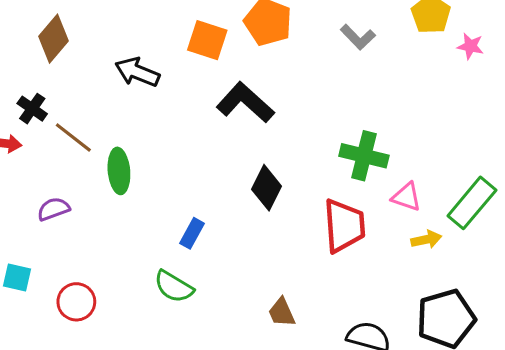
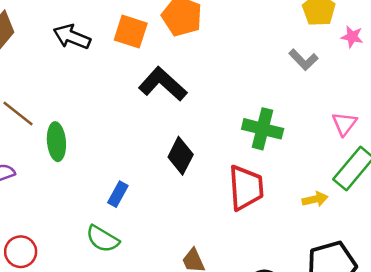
gray L-shape: (358, 37) -> (303, 60), moved
black arrow: (137, 72) -> (72, 37), moved
pink triangle: (407, 197) -> (344, 124), moved, turned 48

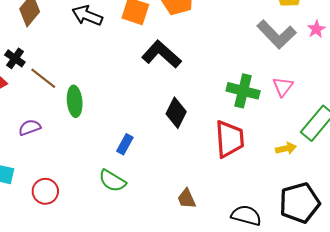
pink star: (352, 37) -> (316, 29), moved, turned 30
gray L-shape: (303, 60) -> (277, 34), size x1.6
pink triangle: (344, 124) -> (283, 87), moved

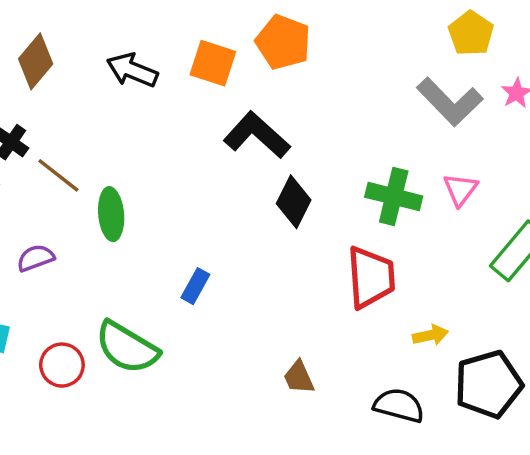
black diamond: (176, 113) -> (294, 202), moved
yellow arrow: (286, 148) -> (431, 335), moved
green semicircle: (112, 181) -> (127, 347), moved, size x1.4

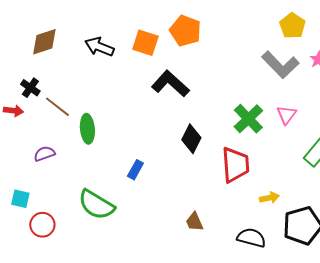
brown diamond: (36, 61) -> (44, 42), turned 32
green cross: (394, 197) -> (248, 119), turned 32
black diamond: (294, 202) -> (191, 139), moved
red circle: (62, 365) -> (42, 225), moved

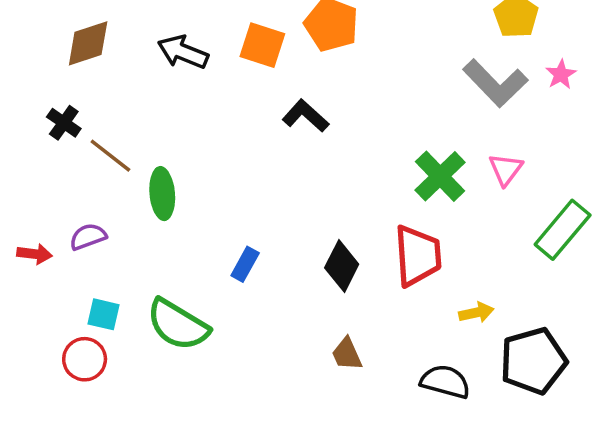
black L-shape: (170, 84) -> (305, 116), size x0.7
red arrow: (13, 111) -> (35, 254), moved
black diamond: (191, 139) -> (342, 266), moved
cyan square: (20, 199) -> (104, 314), moved

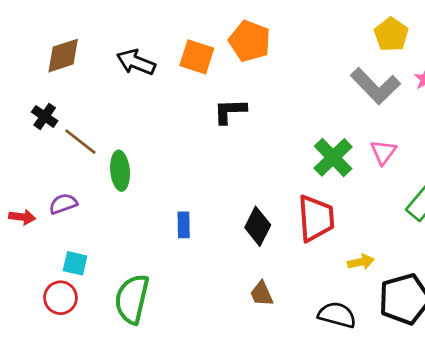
black L-shape: (305, 116) -> (230, 111), turned -44
blue rectangle: (245, 264) -> (184, 225), turned -30
green semicircle: (178, 325) -> (132, 299), moved, turned 72

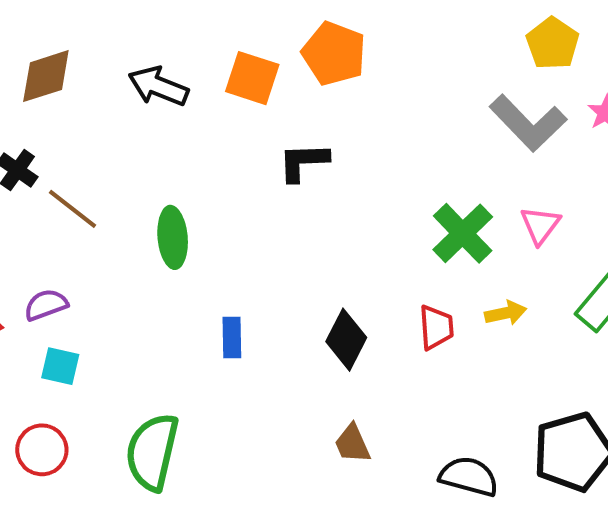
green ellipse: (120, 171) -> (173, 237), moved
red trapezoid: (316, 218) -> (436, 327), size x0.6
yellow arrow: (361, 262) -> (506, 313), moved
cyan square: (75, 263) -> (60, 366), moved

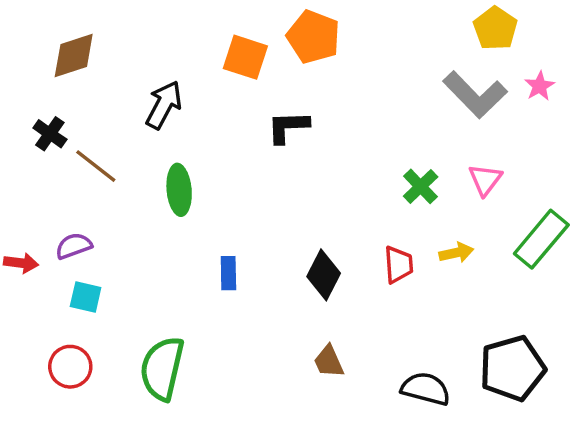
black arrow: (158, 86) -> (164, 105), moved, turned 96
green cross: (463, 233) -> (421, 186), size x0.7

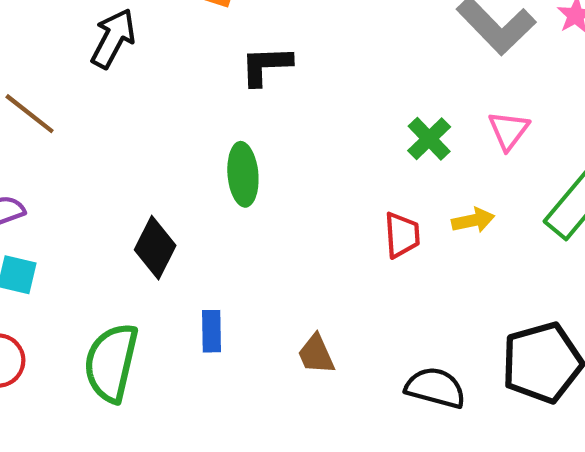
green ellipse: (179, 190) -> (243, 174), moved
blue rectangle: (228, 273) -> (212, 331), moved
black diamond: (324, 275) -> (155, 248), moved

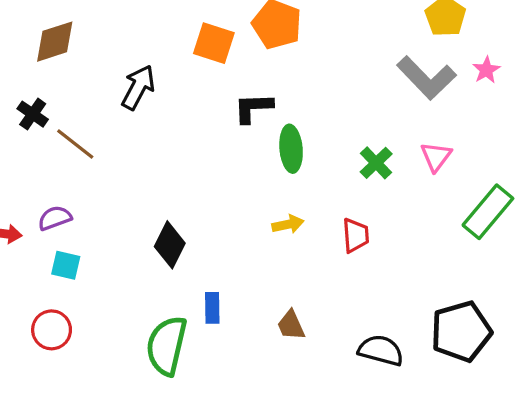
green ellipse: (243, 174) -> (291, 149), moved
yellow arrow: (473, 220) -> (288, 224), moved
green semicircle: (111, 363) -> (167, 346), moved

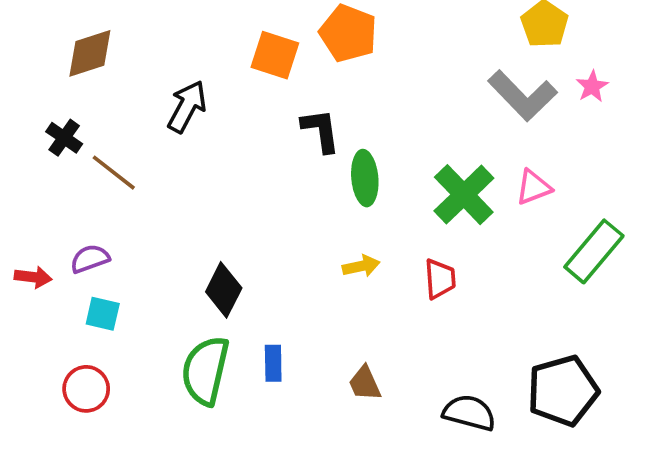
black L-shape: (253, 108) -> (321, 130), turned 84
pink triangle: (436, 157) -> (533, 187), turned 32
green cross: (376, 163) -> (464, 195), size x1.6
green semicircle: (167, 346) -> (205, 371), moved

